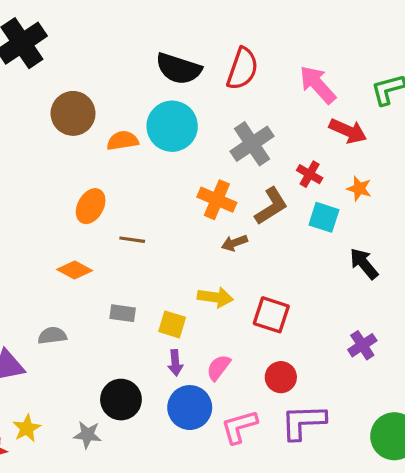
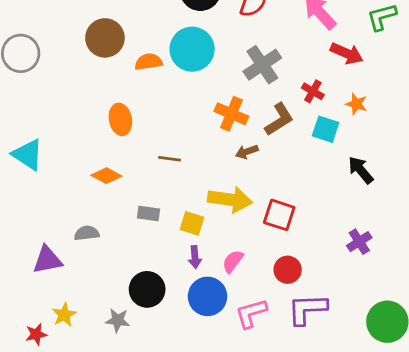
orange ellipse: (91, 206) -> (120, 119), turned -40
brown line: (132, 240) -> (170, 159), moved
yellow arrow: (215, 297) -> (230, 199), size x1.4

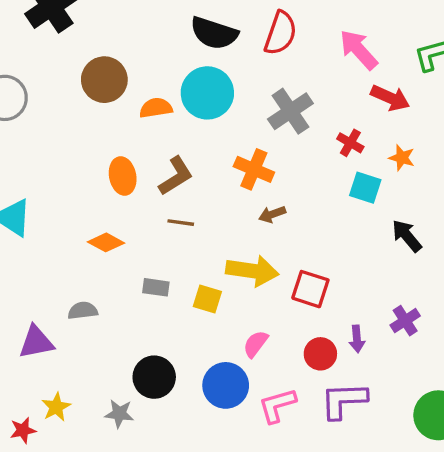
brown L-shape: (279, 119) -> (176, 176), moved
purple arrow: (195, 257) -> (357, 339), moved

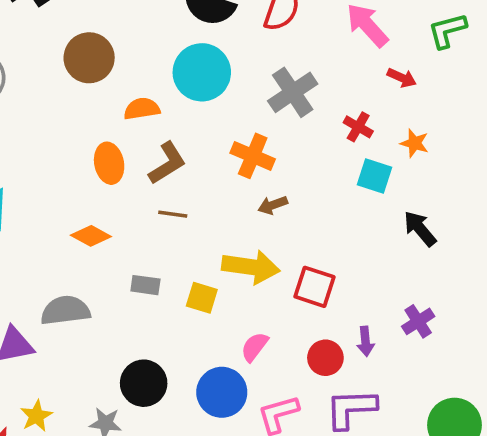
red arrow: (390, 98) -> (402, 78), size x0.7
orange semicircle: (156, 108) -> (142, 109), moved
gray semicircle: (83, 311) -> (65, 310), size x1.5

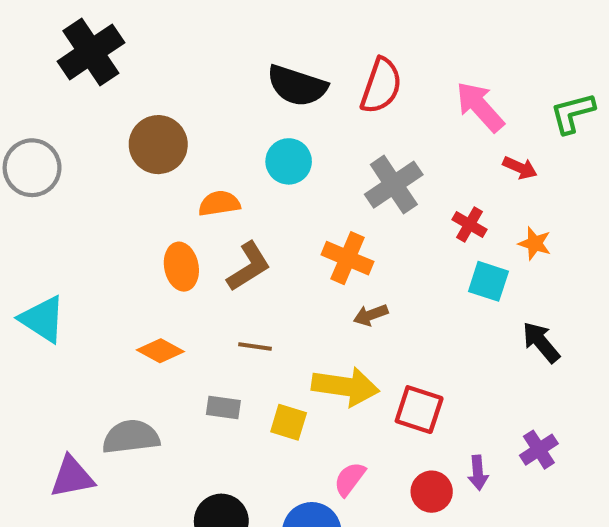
cyan circle: (202, 72) -> (289, 161), size x0.7
brown line: (173, 214) -> (255, 346), moved

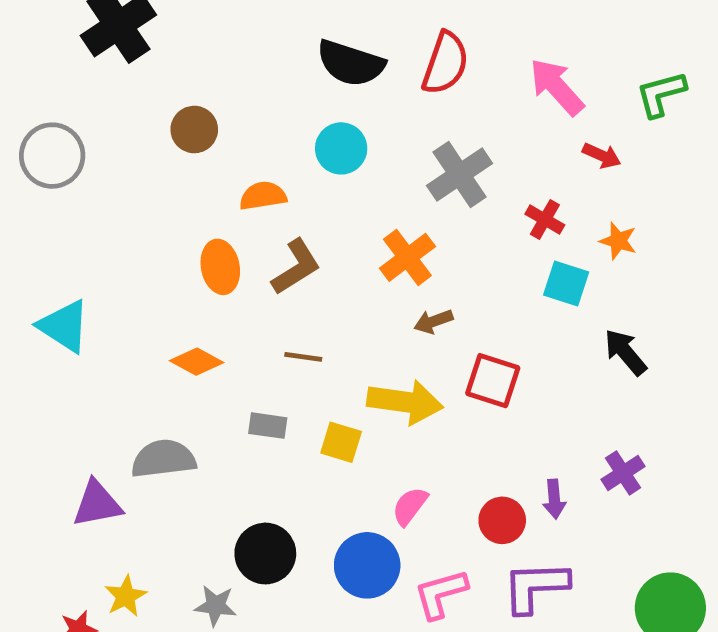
brown circle: (158, 145) -> (194, 130), size x0.7
orange cross: (348, 258) -> (407, 257), turned 30
red square: (419, 410) -> (493, 381), moved

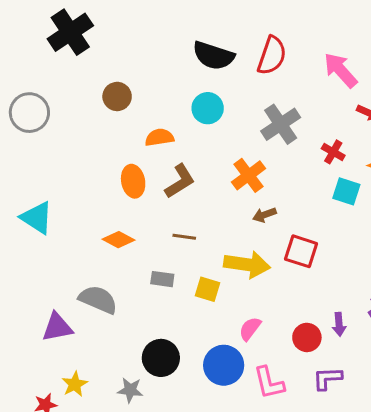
gray semicircle: (163, 459) -> (98, 300), turned 30
purple L-shape: (535, 587) -> (327, 378), size x0.7
pink L-shape: (441, 594) -> (269, 383), turned -87

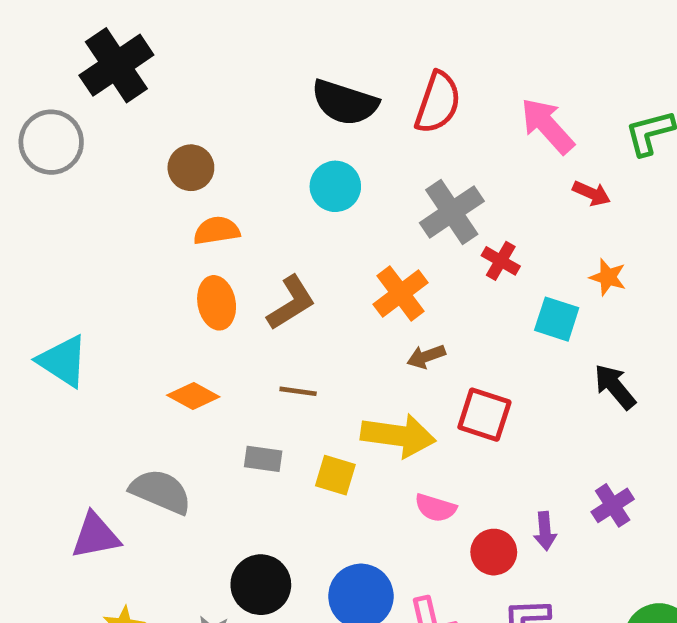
gray circle: (29, 113) -> (51, 142), moved
orange semicircle: (159, 137) -> (217, 231), moved
red cross: (333, 152) -> (501, 261), moved
pink semicircle: (250, 329) -> (436, 508), moved, turned -110

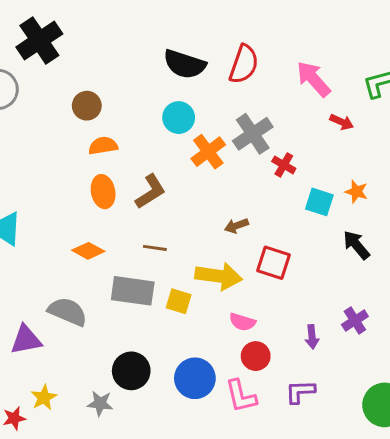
orange star: (608, 277) -> (356, 192), moved
orange cross: (401, 293) -> (208, 152), moved
gray rectangle: (263, 459) -> (133, 291), size x1.8
red circle: (494, 552) -> (256, 356), moved

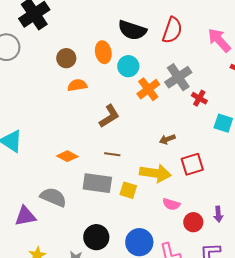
orange ellipse: (103, 192) -> (103, 52), moved
red square: (273, 263) -> (192, 164), turned -35
red circle: (256, 356) -> (193, 222), moved

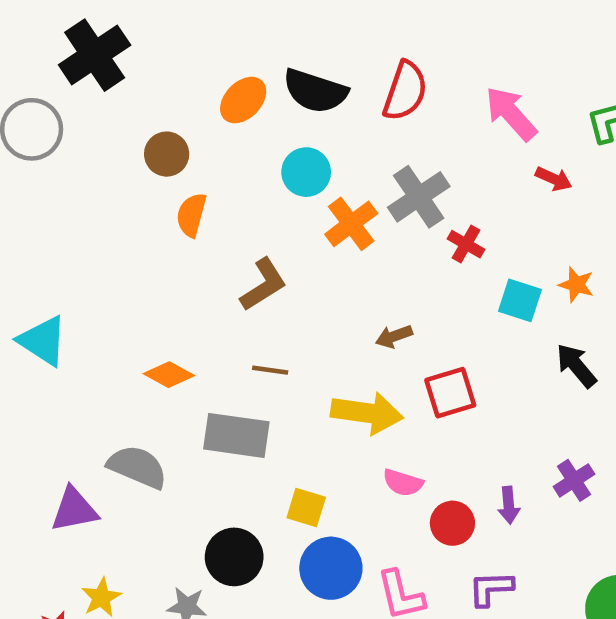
orange ellipse: (103, 52) -> (243, 100), moved, turned 55
orange semicircle: (77, 85) -> (191, 215), turned -66
yellow square: (128, 190) -> (306, 507), moved

